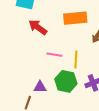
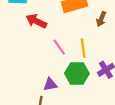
pink line: (54, 55) -> (59, 47), turned 56

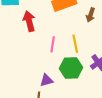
red arrow: (36, 21) -> (29, 21), turned 54
pink line: (59, 47) -> (53, 44), turned 49

